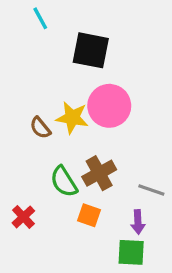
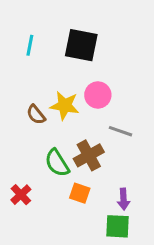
cyan line: (40, 18) -> (30, 45), moved, turned 40
pink circle: (109, 106) -> (98, 95), size x0.7
gray line: (151, 190) -> (121, 131), moved

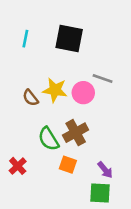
pink circle: (98, 95) -> (83, 93), moved
gray line: (121, 131) -> (103, 78), moved
purple arrow: (124, 199) -> (105, 170), turned -36

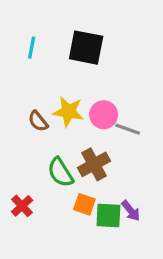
gray line: (103, 78) -> (128, 129), moved
green square: (100, 193) -> (108, 216), moved

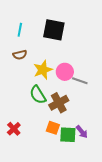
yellow star: (68, 112) -> (43, 70), turned -30
brown semicircle: (38, 121) -> (20, 55), moved, turned -64
green semicircle: (60, 172) -> (38, 95), moved

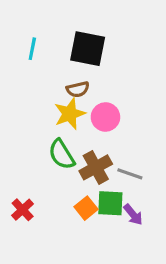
brown semicircle: (20, 55) -> (78, 89), moved
gray line: (80, 81) -> (130, 174), moved
orange square: (53, 128) -> (86, 208), turned 32
green square: (68, 135) -> (110, 203), moved

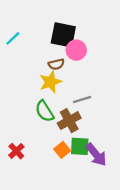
cyan line: (32, 49) -> (13, 38), moved, turned 35
pink circle: (105, 117) -> (76, 50), moved
gray line: (130, 174) -> (82, 99), moved, turned -36
purple arrow: (133, 215) -> (96, 155), size x1.5

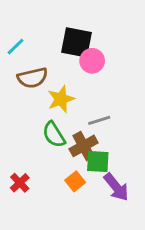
brown semicircle: (56, 64) -> (33, 78), moved, size x1.5
green square: (80, 146) -> (98, 161), moved

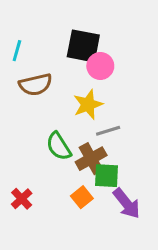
cyan line: (16, 47) -> (17, 51), turned -30
yellow star: (61, 99) -> (88, 105), moved

